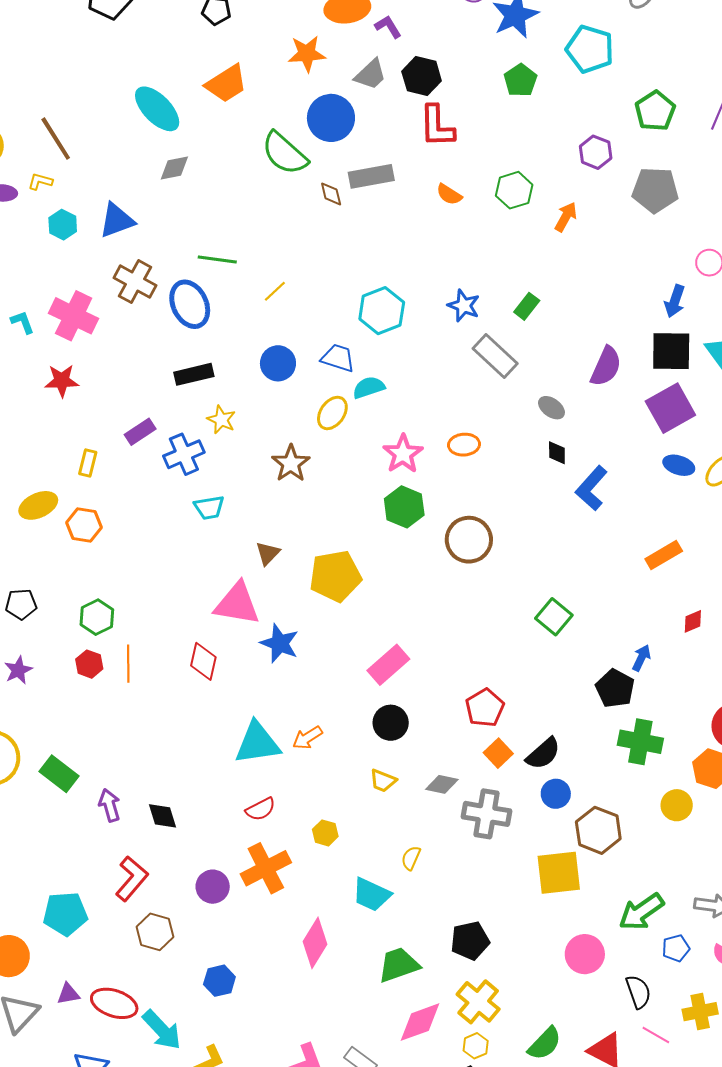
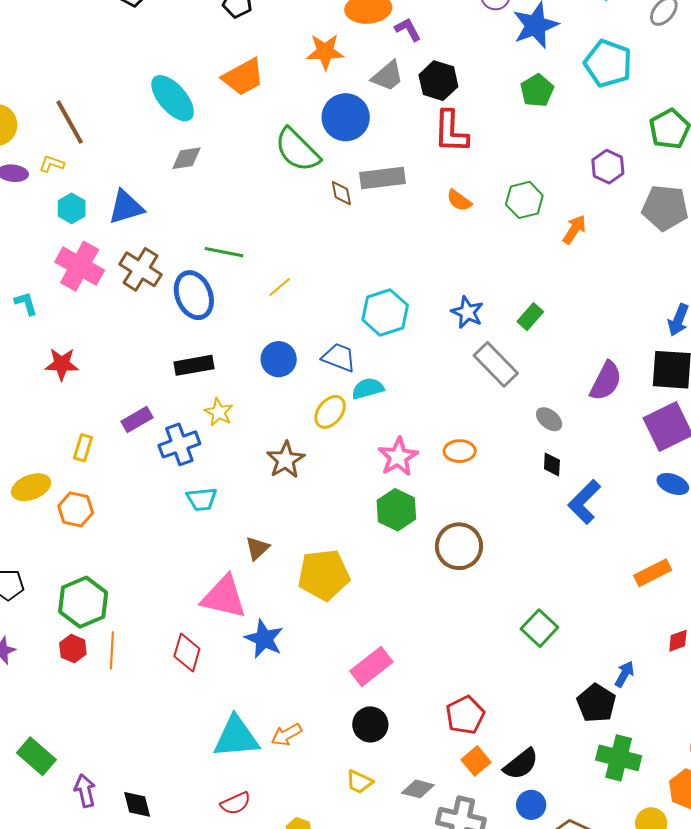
pink cross: (74, 316) -> (80, 266), moved
green hexagon: (97, 617) -> (83, 602), size x1.4

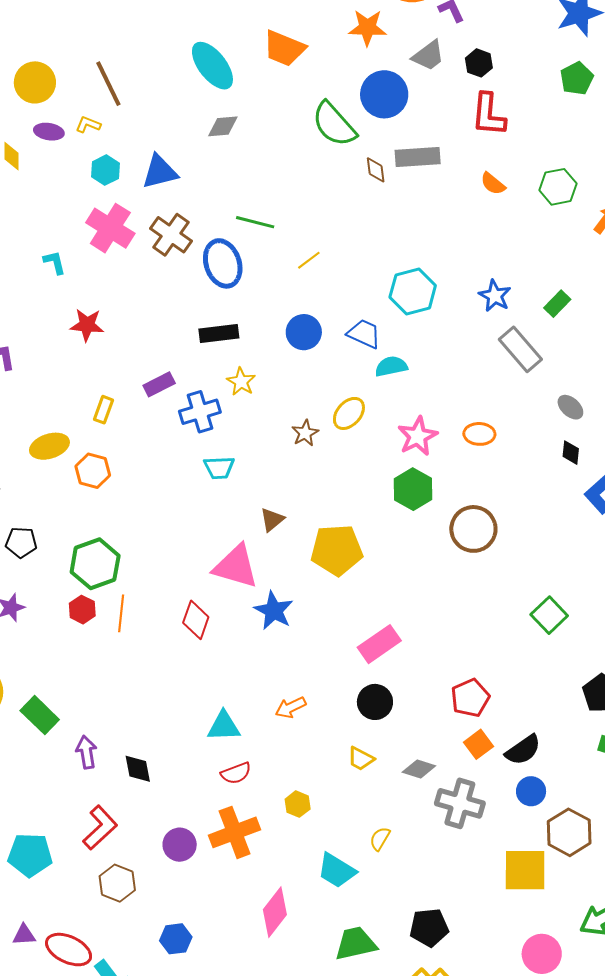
orange trapezoid: (243, 77) -> (284, 48), turned 48
black hexagon: (438, 81) -> (479, 63), size x0.7
yellow ellipse: (330, 412) -> (349, 413), moved
brown star: (286, 460) -> (305, 433), size x0.7
cyan triangle: (236, 737) -> (224, 726), moved, size x0.7

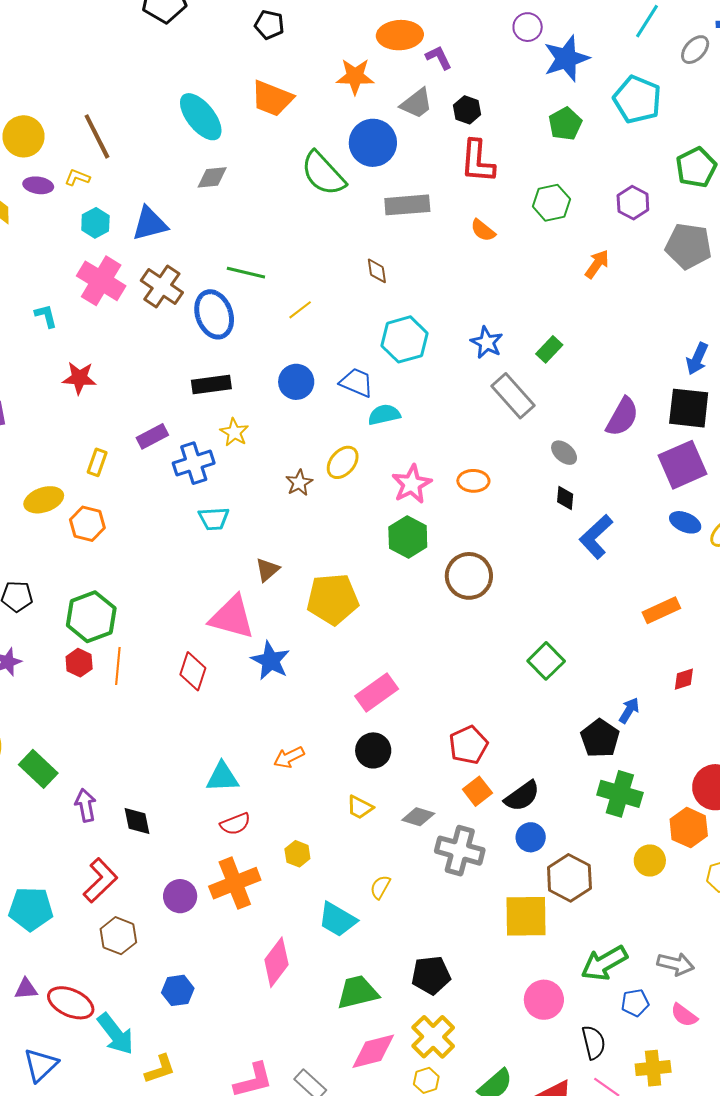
brown diamond: (376, 170) -> (377, 271), moved
green hexagon: (558, 187) -> (551, 203), moved

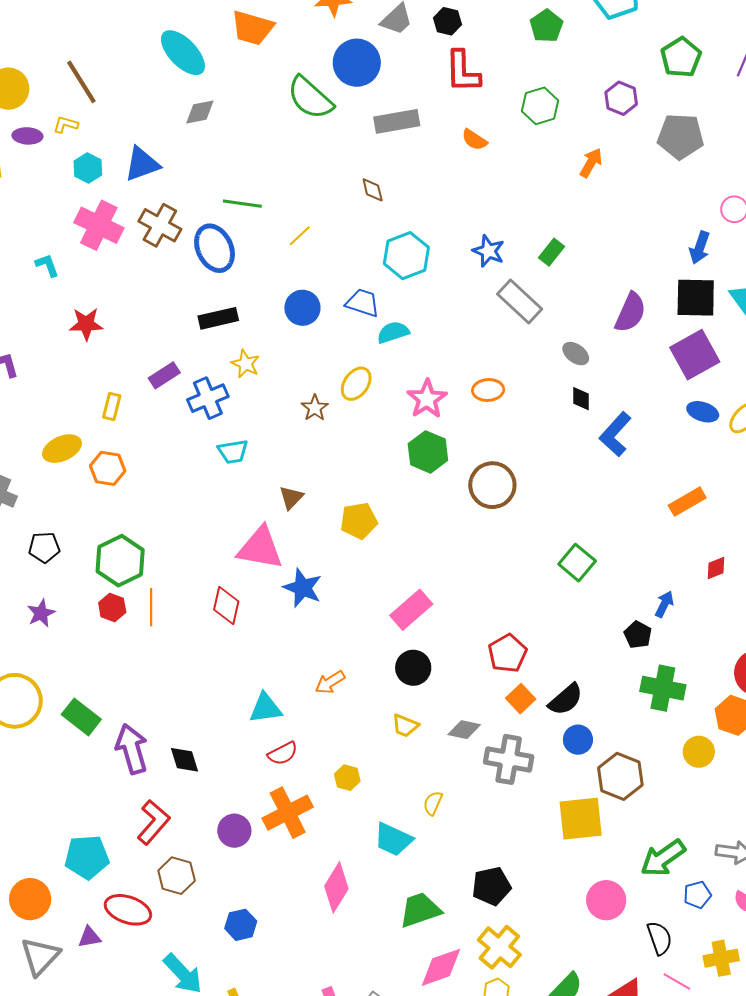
yellow pentagon: (333, 599) -> (359, 521), size x0.7
black pentagon: (600, 738) -> (638, 635), size x0.7
purple arrow: (85, 805) -> (132, 749), size x1.5
red ellipse: (71, 1003) -> (128, 910), moved

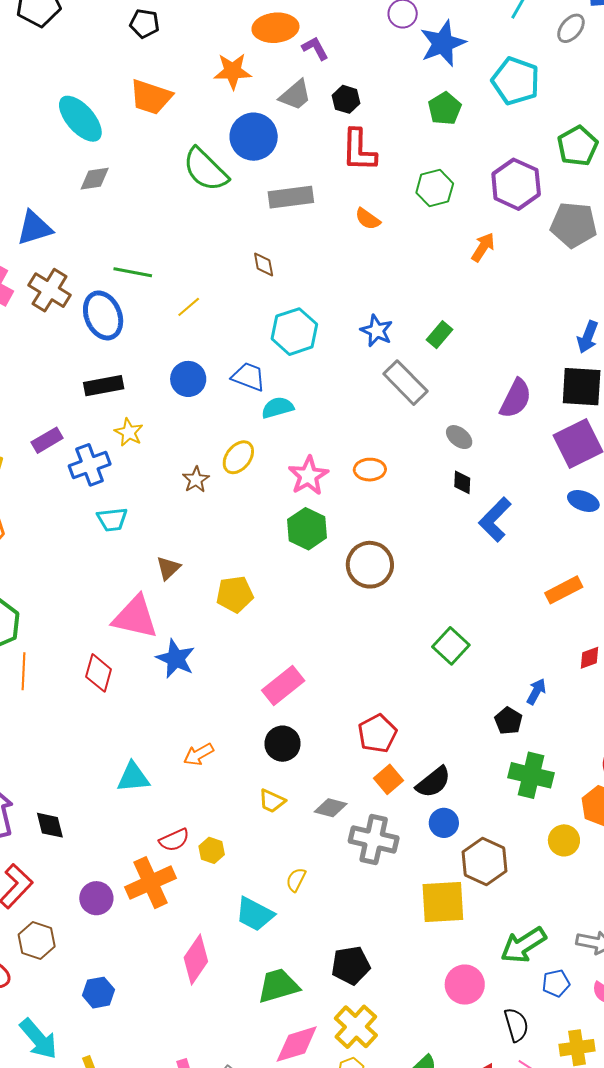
purple hexagon: (621, 98) -> (516, 184), size x1.5
red semicircle: (283, 753) -> (174, 840), moved

